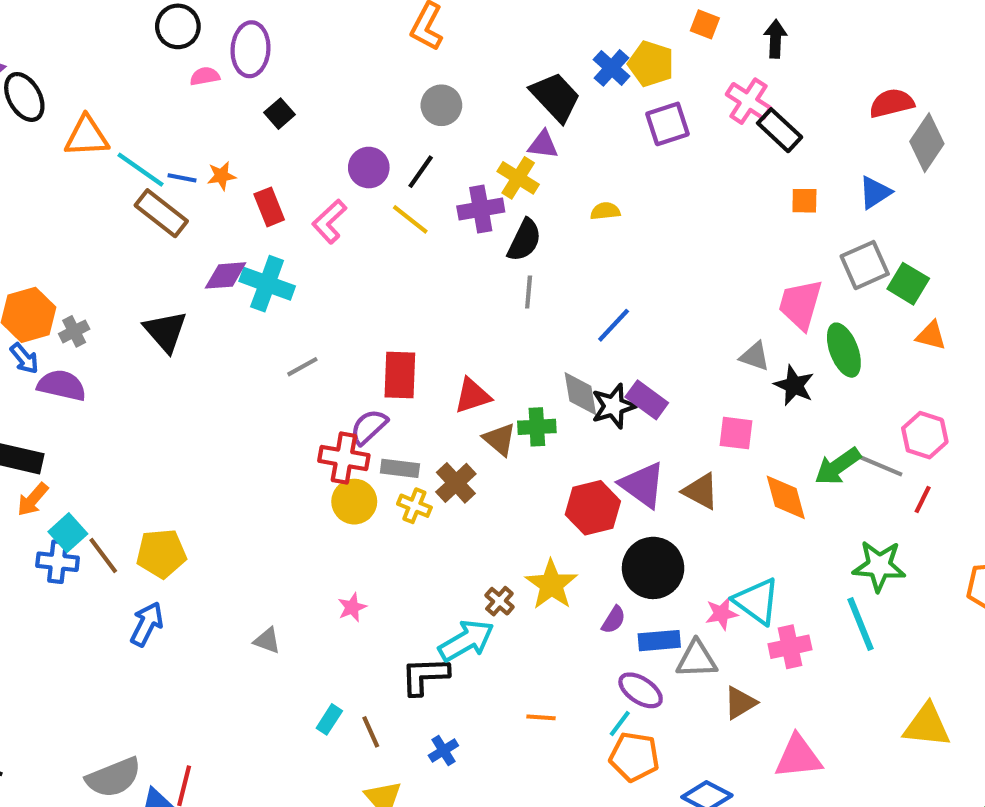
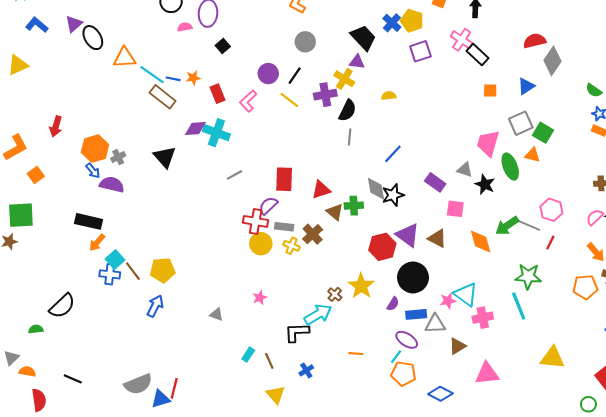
orange triangle: (931, 336) -> (532, 155), moved
purple rectangle: (647, 400) -> (435, 182), moved

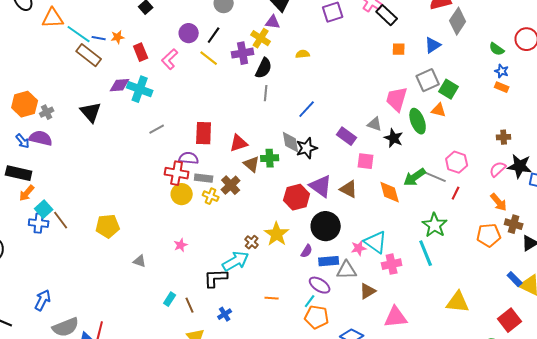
blue arrow: (93, 171) -> (23, 141), moved
purple semicircle: (268, 206) -> (189, 158), turned 48
yellow pentagon: (163, 270) -> (108, 226), moved
green star: (528, 276) -> (435, 225), turned 30
blue arrow: (155, 306) -> (43, 300), moved

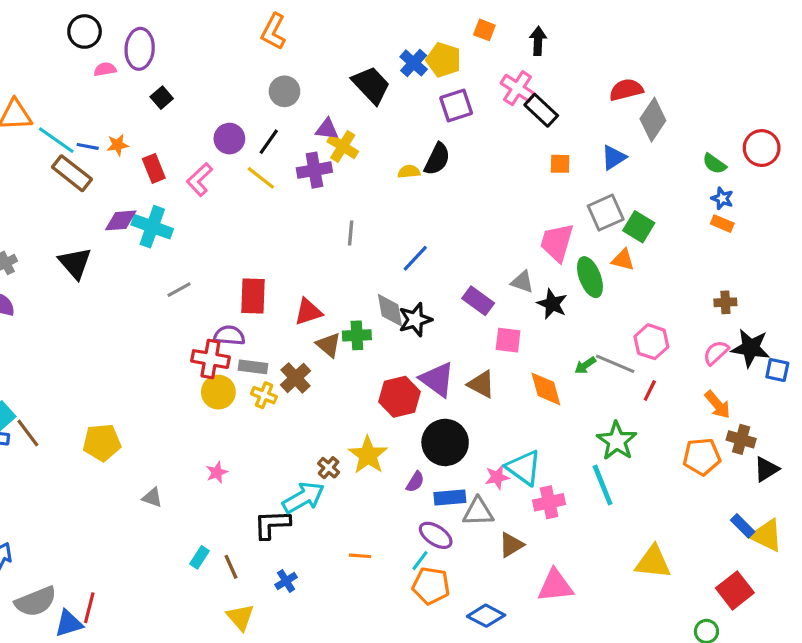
purple triangle: (273, 22) -> (327, 129), moved
black semicircle: (264, 68) -> (437, 159), moved
green arrow: (415, 177) -> (585, 365), size x0.6

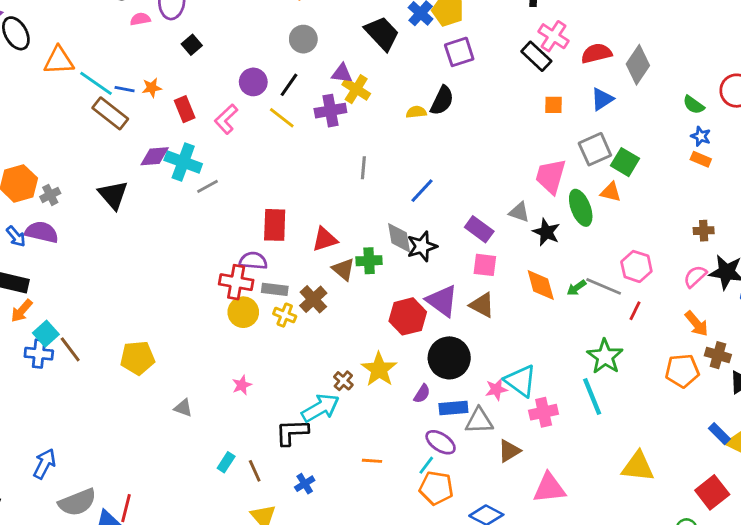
pink cross: (518, 88) -> (554, 36), moved
red semicircle: (626, 90) -> (596, 53), moved
gray line: (179, 290) -> (208, 186), moved
pink square: (508, 340) -> (485, 265), moved
orange diamond: (546, 389) -> (541, 285), moved

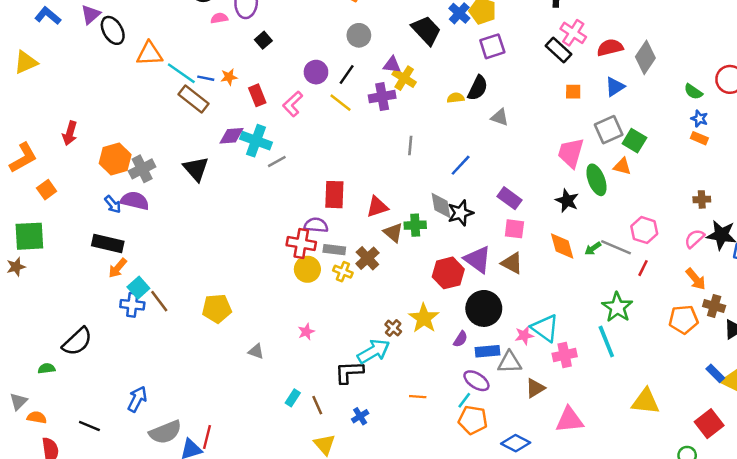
gray cross: (50, 195) -> (142, 169), size x1.5
gray triangle: (519, 212) -> (500, 117), moved

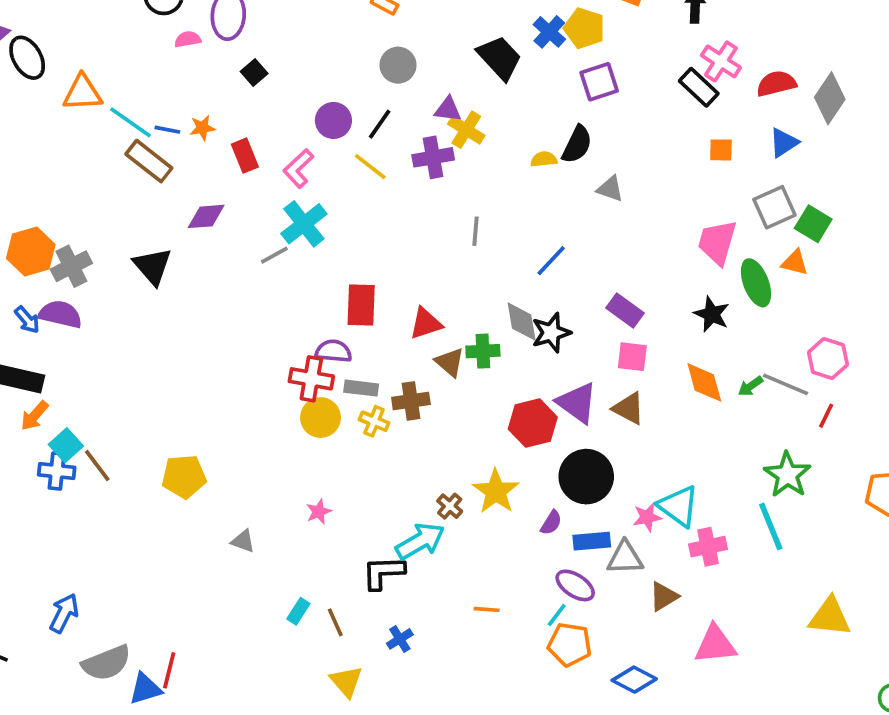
cyan cross: (256, 141) -> (304, 224), moved, turned 32
brown cross: (367, 258) -> (411, 401), turned 35

